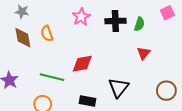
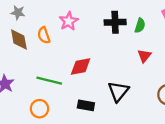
pink star: (81, 17) -> (69, 21), moved

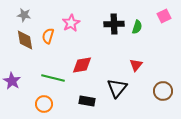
orange semicircle: (44, 35) -> (48, 36), turned 35
red triangle: (144, 56) -> (136, 65), moved

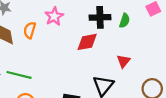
red diamond: (82, 65) -> (87, 42), moved
green line: (53, 78) -> (19, 75), moved

